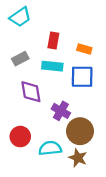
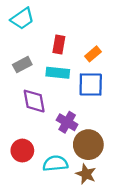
orange rectangle: (84, 49) -> (93, 54), turned -56

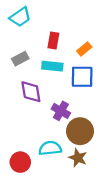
red circle: (22, 151) -> (20, 162), moved

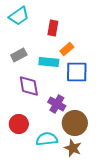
red rectangle: (53, 41) -> (53, 28), moved
orange rectangle: (84, 49) -> (67, 49), moved
red circle: (20, 162) -> (19, 124), moved

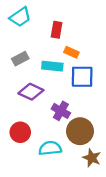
orange rectangle: (67, 49) -> (71, 52), turned 64
purple diamond: (29, 86) -> (31, 92), turned -55
brown star: (73, 148) -> (92, 158), moved

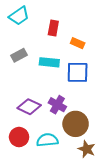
orange rectangle: (71, 52) -> (78, 43), moved
purple diamond: (31, 92) -> (29, 107), moved
red circle: (20, 132) -> (19, 137), moved

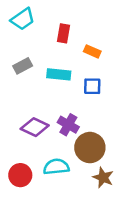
blue square: (78, 72) -> (92, 86), size x0.7
red circle: (19, 137) -> (20, 175), moved

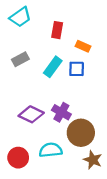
cyan rectangle: (59, 74) -> (53, 67), turned -60
blue square: (92, 86) -> (77, 69), moved

